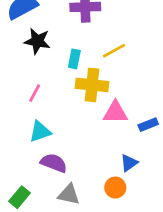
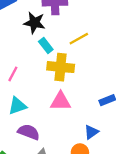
black star: (37, 41) -> (34, 23), moved
cyan rectangle: (74, 59) -> (46, 45), turned -49
pink triangle: (115, 112) -> (61, 101), moved

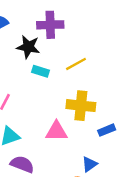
cyan rectangle: (46, 45) -> (41, 71), turned -35
yellow cross: (61, 67) -> (81, 106), moved

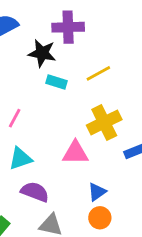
yellow cross: (81, 106) -> (104, 122), turned -32
blue triangle: (89, 164) -> (97, 192), moved

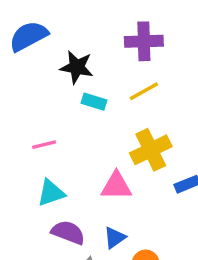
purple cross: (68, 27) -> (144, 41), moved
pink line: (15, 118) -> (44, 145), turned 48
blue triangle: (97, 192) -> (115, 238), moved

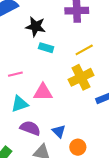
yellow line: (144, 91) -> (84, 50), moved
pink triangle: (116, 186) -> (43, 92), moved
blue triangle: (115, 238) -> (59, 131), turned -40

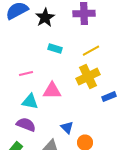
black star: (36, 27) -> (45, 18), moved, turned 30
cyan triangle: (20, 104) -> (30, 102), turned 30
purple semicircle: (30, 128) -> (26, 125), moved

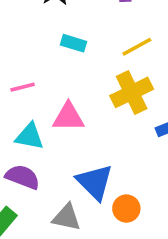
blue triangle: (67, 128) -> (95, 182), size x1.6

